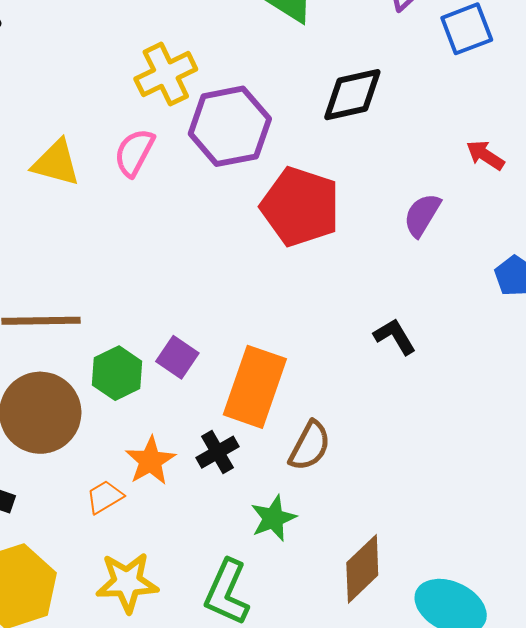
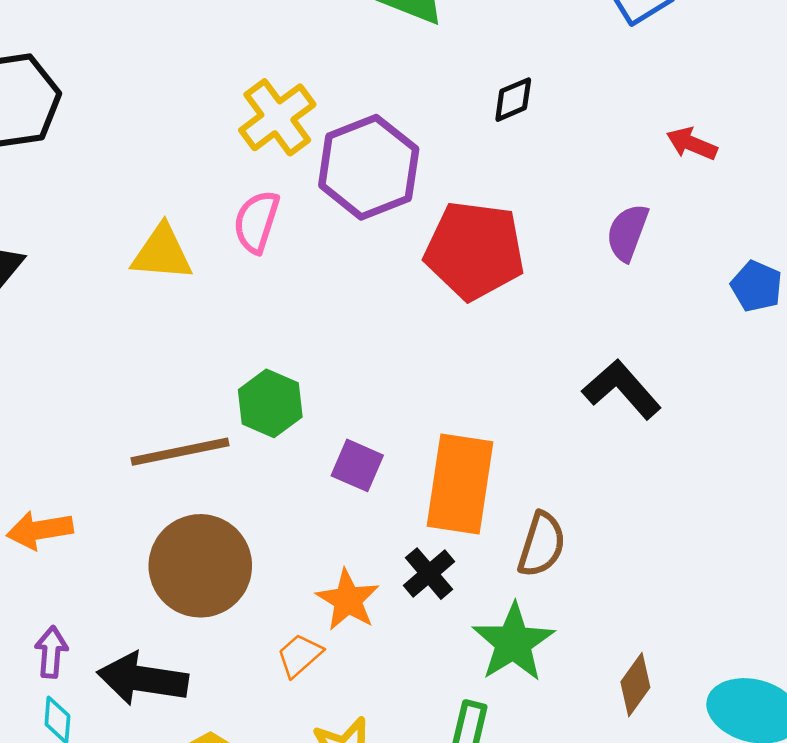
black diamond: (352, 95) -> (513, 100), size x0.6
black L-shape: (395, 336) -> (622, 389), size x1.4
green hexagon: (117, 373) -> (270, 403), moved
green star: (273, 518) -> (513, 642), size x1.4
brown diamond: (362, 569) -> (635, 685), size x0.7

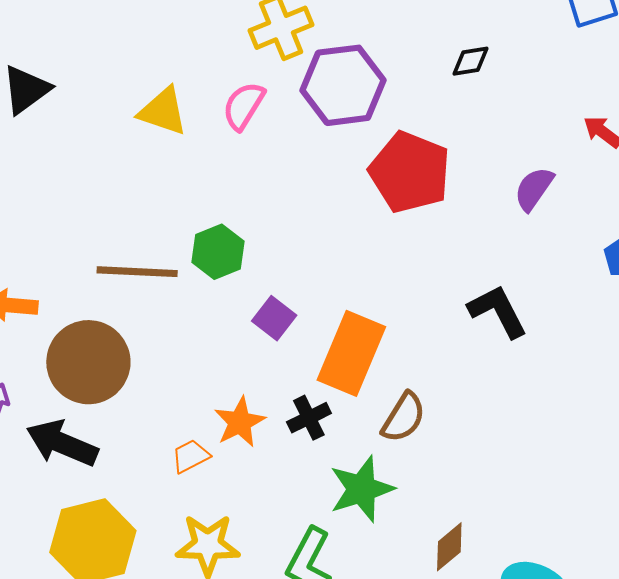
brown circle: (200, 566) -> (88, 362), moved

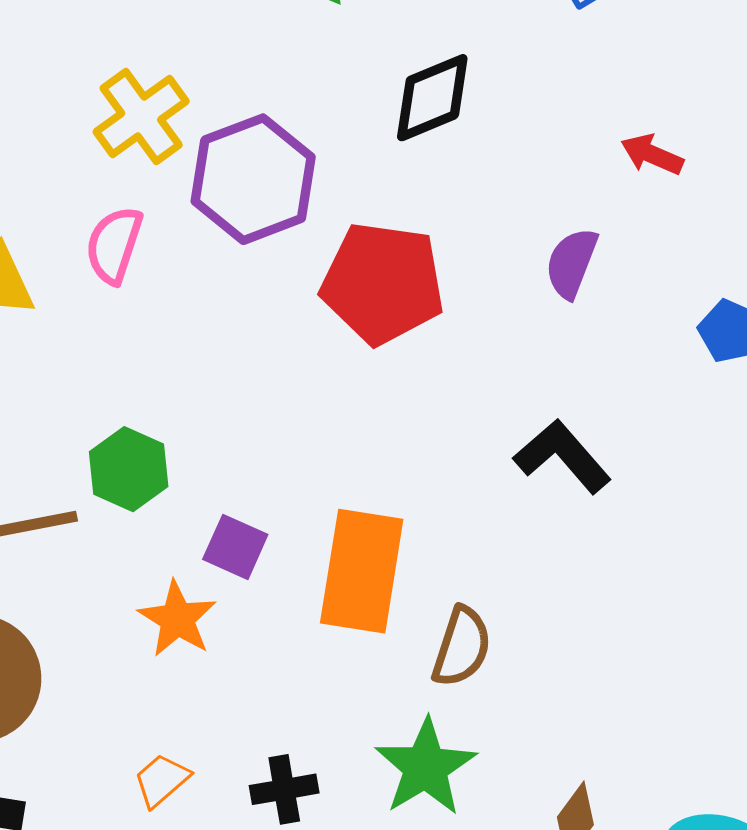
black diamond: (471, 61) -> (432, 98), size x1.6
black cross: (309, 418) -> (284, 789), moved, turned 30
orange star: (240, 422) -> (177, 619), moved

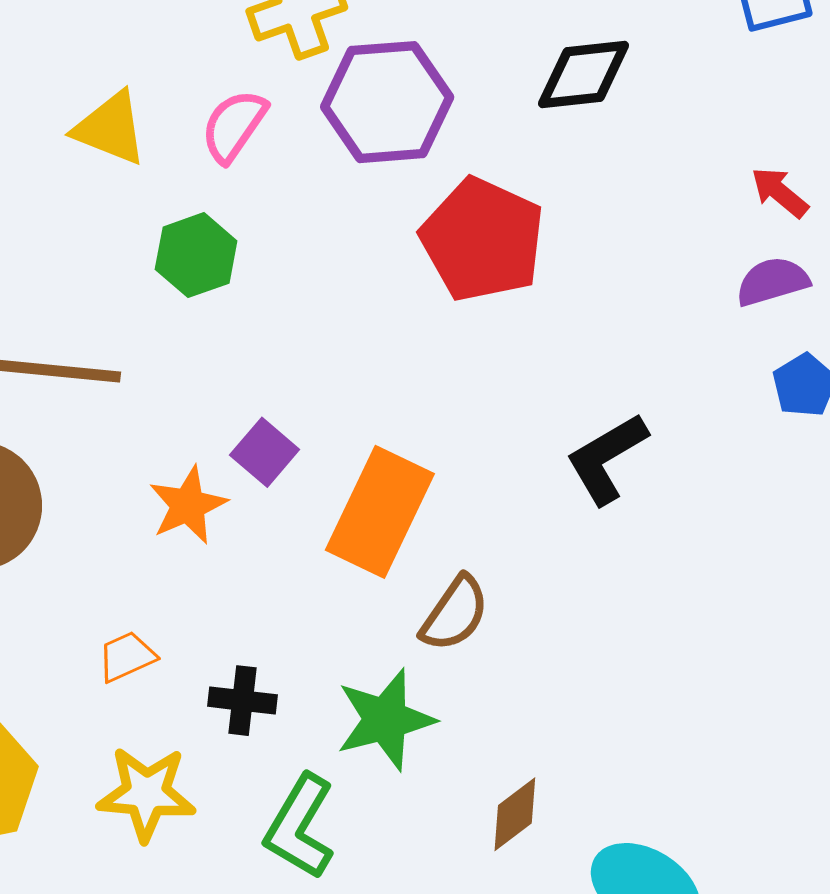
purple semicircle: (571, 263) -> (772, 281), moved, turned 36
black L-shape: (562, 456) -> (607, 458), turned -96
green hexagon: (129, 469) -> (196, 255), moved

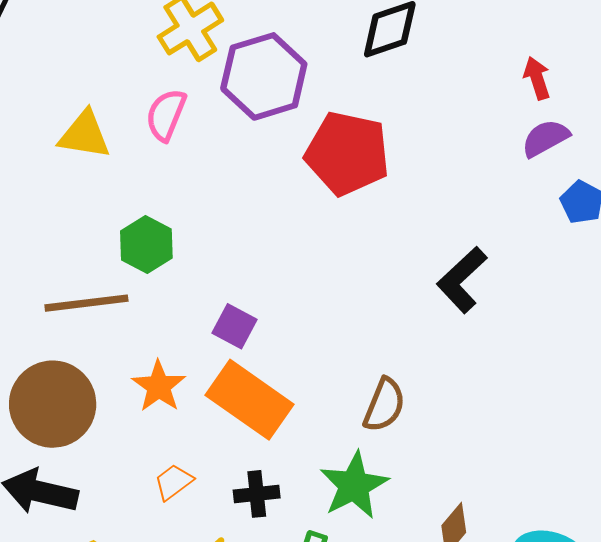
red arrow: (780, 192) -> (537, 78), turned 45
green hexagon: (196, 255) -> (146, 245), moved
orange star: (188, 505) -> (159, 386), moved
orange rectangle: (380, 512) -> (249, 400), moved, turned -68

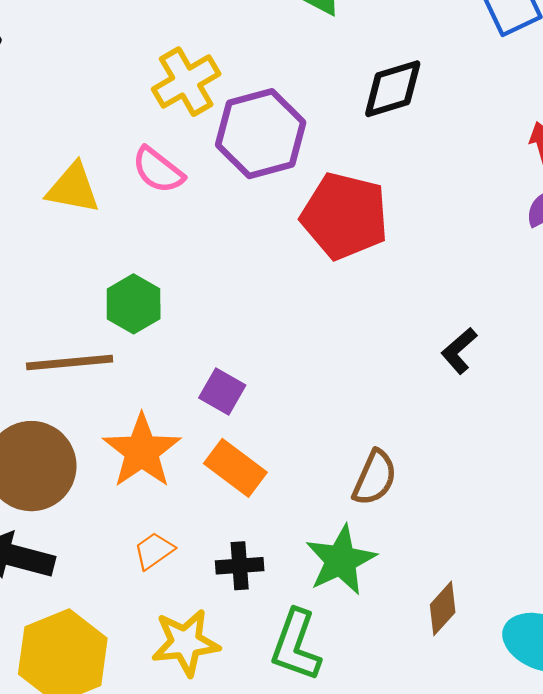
pink semicircle: (166, 115) -> (158, 170), turned -76
black L-shape: (462, 280) -> (459, 351), size x0.7
orange star: (159, 386) -> (142, 451), size x1.4
orange rectangle: (249, 400) -> (235, 468), size x0.7

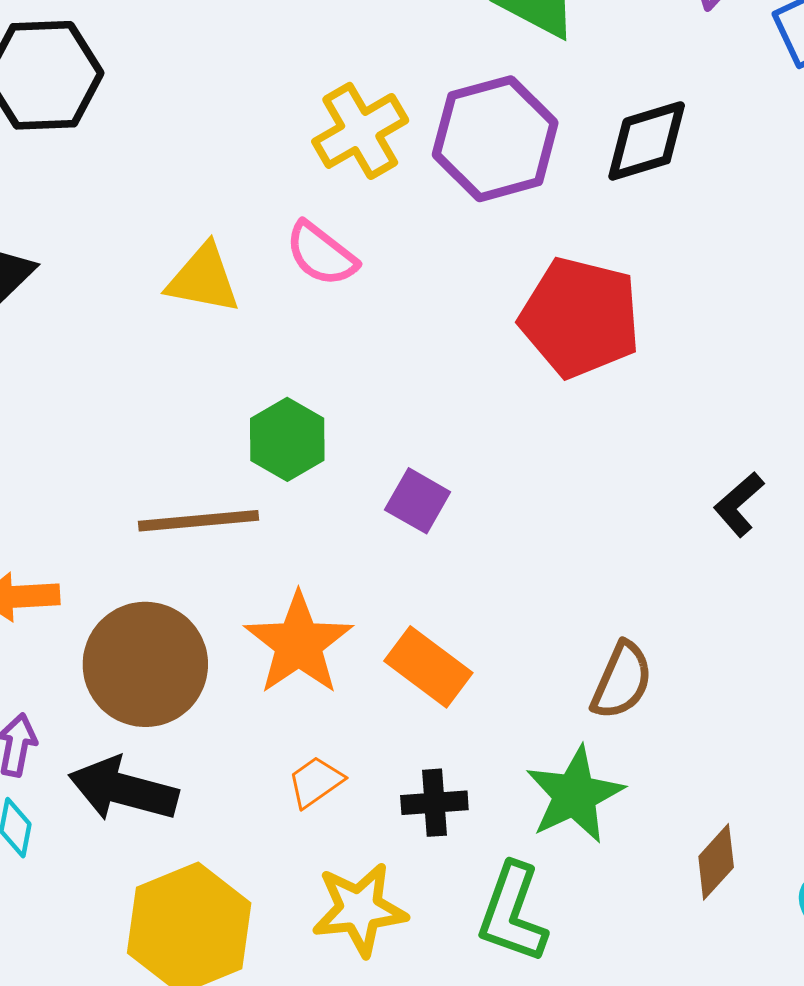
purple hexagon: (261, 134) -> (495, 139), moved
purple square: (222, 391) -> (418, 501), moved

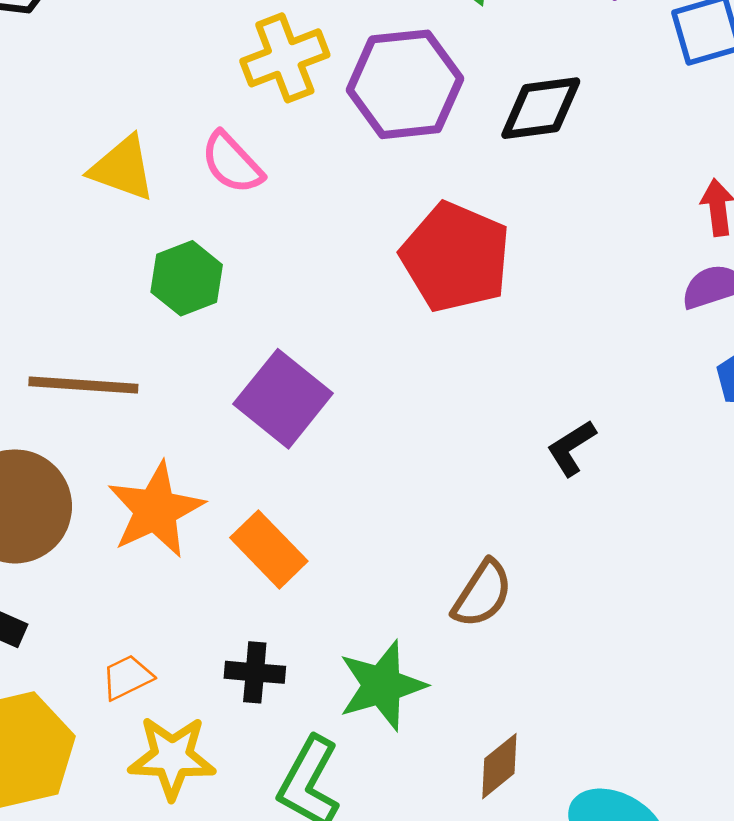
green hexagon: (287, 439) -> (187, 278), moved
purple square: (418, 501) -> (283, 399), size x1.6
brown semicircle: (622, 681) -> (482, 594), moved
orange trapezoid: (316, 782) -> (127, 677), moved

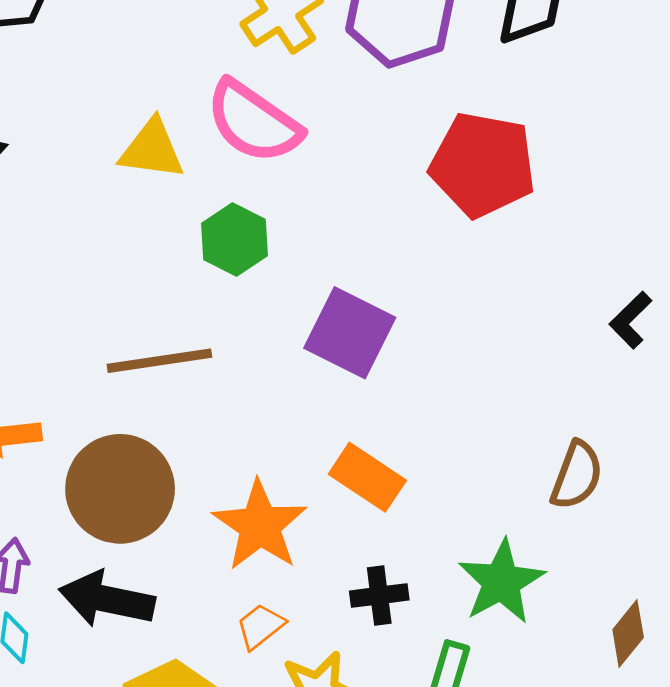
pink semicircle: (232, 163) -> (254, 122), size x1.5
orange star: (156, 510) -> (260, 526), moved

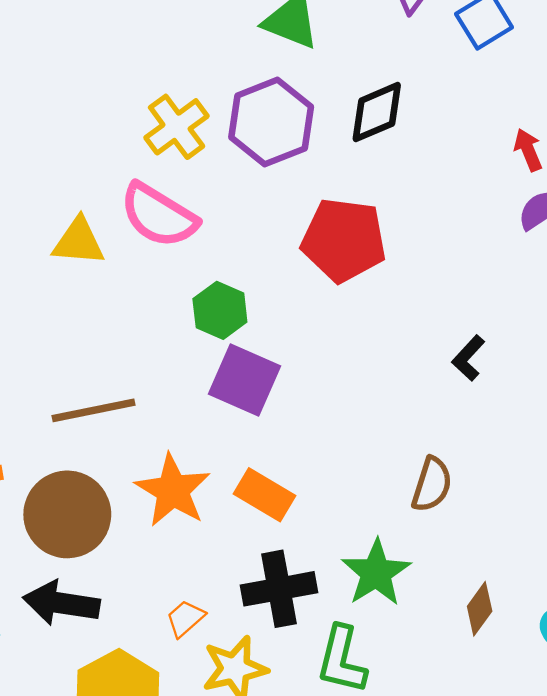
green hexagon: (234, 240) -> (220, 310), moved
orange star: (260, 526) -> (173, 490), moved
black cross: (379, 595) -> (279, 589), size x1.6

